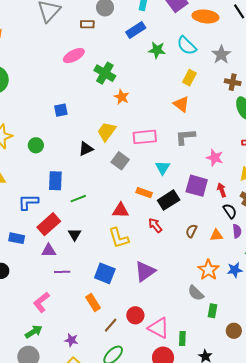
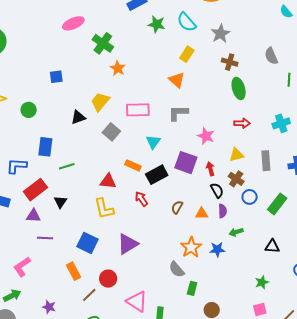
red circle: (135, 315) -> (108, 279), moved

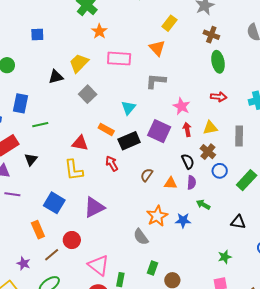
pink rectangle: (138, 110) -> (119, 59), moved
red arrow: (210, 169) -> (187, 129), moved
green arrow: (236, 232) -> (203, 205), turned 40
green rectangle: (192, 288) -> (152, 268), moved
purple star: (49, 307) -> (24, 263), moved

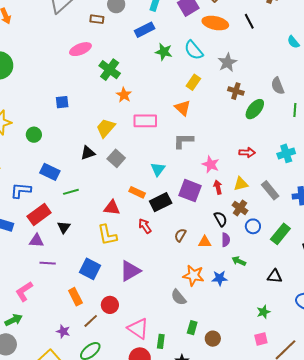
green ellipse: (218, 62) -> (255, 109), moved, turned 55
black triangle: (56, 77) -> (88, 153), moved
blue rectangle: (20, 103) -> (50, 172), turned -72
gray rectangle: (239, 136) -> (270, 190), turned -36
orange star: (157, 216) -> (193, 276), turned -30

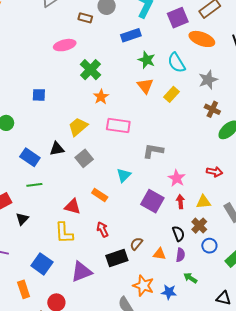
orange triangle: (183, 108) -> (145, 86), moved
blue rectangle: (50, 172) -> (30, 157), moved
black rectangle: (161, 202) -> (117, 258), moved

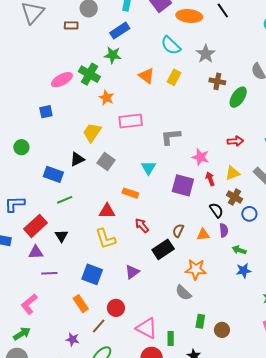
pink ellipse: (65, 45) -> (62, 80), moved
green star: (147, 60) -> (113, 55), moved
purple triangle: (81, 272) -> (132, 272), size x0.7
blue star: (169, 292) -> (244, 271), moved

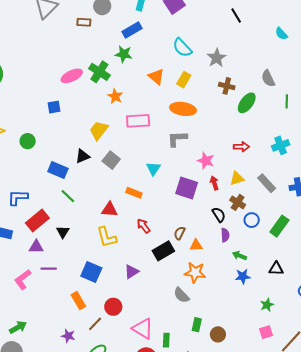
orange ellipse: (189, 16) -> (183, 109), moved
green line: (65, 200) -> (68, 196), turned 63
orange triangle: (203, 235) -> (196, 245), moved
pink L-shape: (29, 304) -> (23, 280), moved

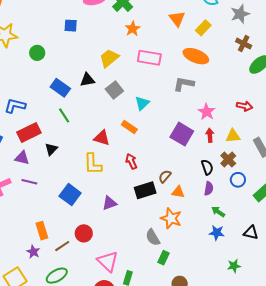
cyan triangle: (153, 169) -> (142, 103), moved
orange rectangle: (78, 301) -> (42, 231), moved
green rectangle: (197, 325) -> (163, 258), moved

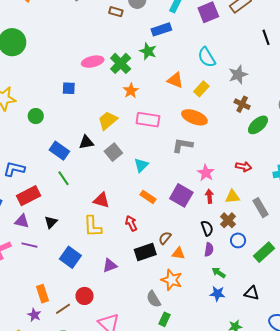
orange triangle: (177, 19) -> (175, 80), turned -30
orange rectangle: (129, 127) -> (148, 197), moved
black triangle: (51, 149) -> (51, 222), moved

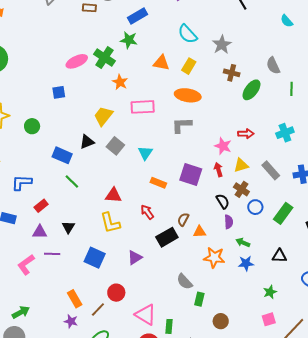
pink star: (206, 173) -> (223, 146), moved
red rectangle: (29, 196) -> (41, 206), size x0.6
orange star: (172, 280) -> (214, 257), moved

